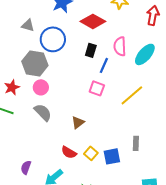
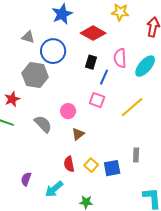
pink circle: (41, 87) -> (68, 111), moved
red semicircle: (69, 152) -> (69, 164), turned 49

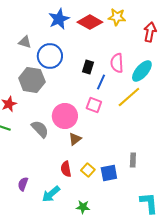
red diamond: (93, 33) -> (90, 22), moved
yellow line: (132, 107) -> (129, 97), moved
pink circle: (68, 111) -> (65, 116), size x1.6

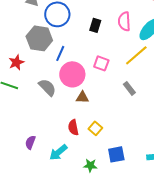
blue line: (101, 82) -> (60, 53), moved
brown triangle: (75, 139) -> (82, 97), turned 40
gray rectangle: (133, 160) -> (129, 88), moved, turned -40
blue square: (109, 173) -> (116, 154), moved

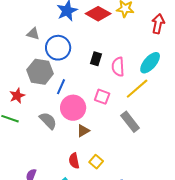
pink semicircle: (124, 21) -> (118, 67), moved
gray rectangle: (129, 88) -> (130, 122), size x1.5
brown triangle: (82, 97) -> (83, 131), turned -32

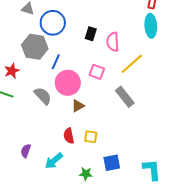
cyan ellipse: (150, 63) -> (151, 26), moved, turned -45
yellow square: (96, 162) -> (91, 137), turned -32

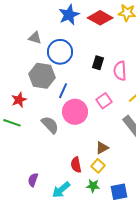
pink square: (97, 72) -> (104, 101), turned 35
brown triangle: (78, 106) -> (102, 148), moved
yellow square: (91, 137) -> (98, 166), turned 32
green star: (86, 174) -> (93, 186), moved

